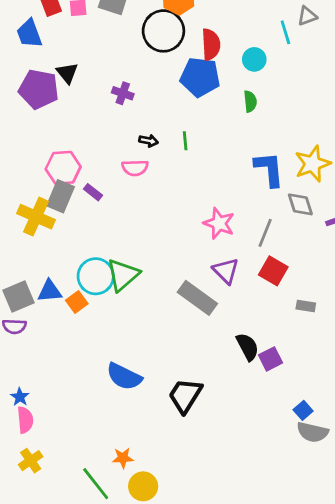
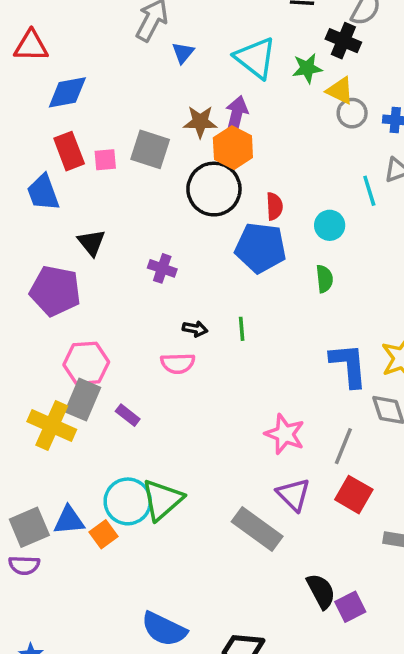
red semicircle: (211, 44) -> (274, 206), size x0.7
purple pentagon: (39, 89) -> (55, 291), moved
purple rectangle: (93, 192) -> (128, 415), moved

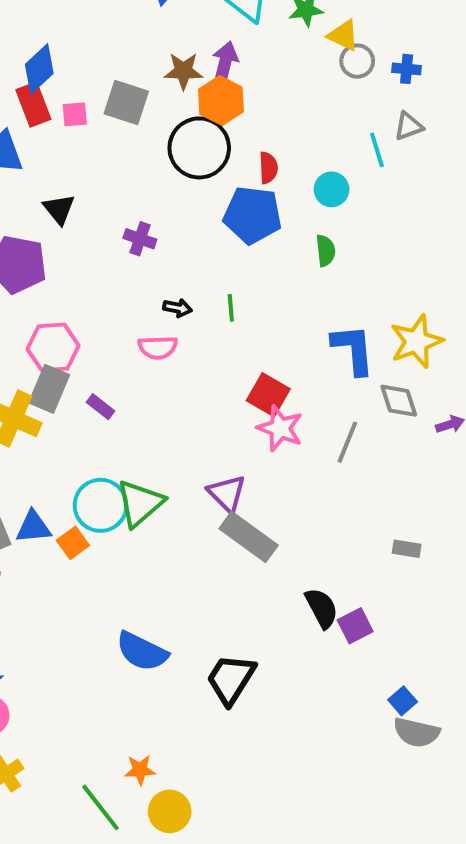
blue diamond: (67, 92) -> (39, 69), moved, turned -33
purple triangle: (293, 495) -> (227, 493), moved
red square: (354, 495) -> (268, 395), moved

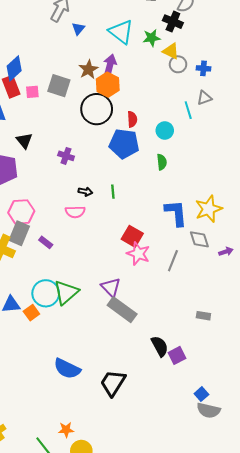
brown star: (183, 71) -> (88, 69), turned -30

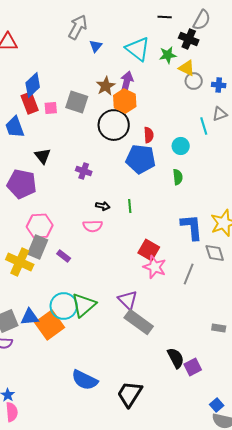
orange square: (31, 313) -> (50, 325), size x1.8

